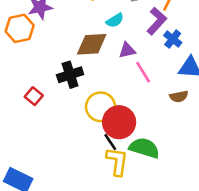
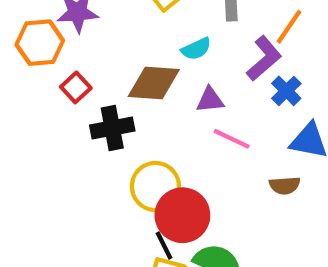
pink line: (143, 72) -> (232, 139), turned -40
red square: (34, 96) -> (76, 87), moved

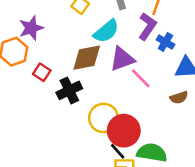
cyan semicircle: (196, 49) -> (106, 31), size x1.5
purple triangle: (210, 100) -> (122, 59), size x1.5
pink line: (232, 139) -> (141, 78), turned 35

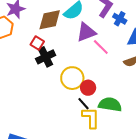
brown diamond: (87, 58) -> (50, 20), moved
red square: (42, 72) -> (37, 43), moved
red circle: (124, 131) -> (88, 88), size x0.6

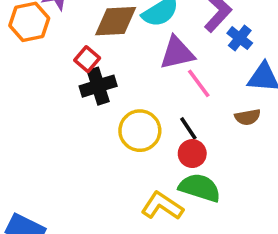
red circle: (88, 88) -> (192, 154), moved
black line: (83, 104) -> (188, 128), moved
yellow L-shape: (91, 118) -> (162, 206), turned -65

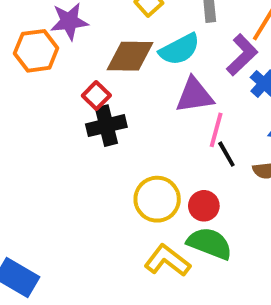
pink line: (199, 83) -> (216, 130), turned 48
black line: (188, 128) -> (226, 154), moved
yellow circle: (140, 131) -> (157, 199), moved

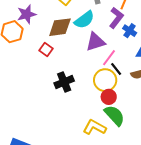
black cross: (106, 126) -> (64, 82), moved
pink line: (216, 130) -> (109, 58), turned 30
yellow circle: (157, 199) -> (105, 80), moved
green semicircle: (210, 243) -> (114, 115), turned 35

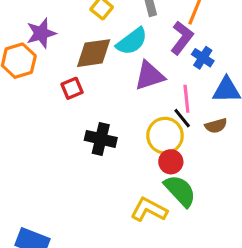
red square: (46, 50) -> (72, 88), turned 32
pink line: (109, 58) -> (186, 99), moved, turned -42
black cross: (64, 82) -> (101, 139), turned 36

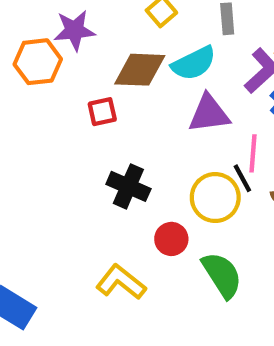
red circle: (171, 162) -> (171, 239), moved
yellow L-shape: (149, 210) -> (121, 282), moved

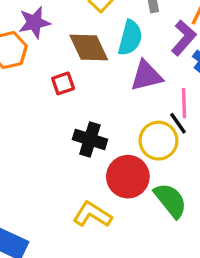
cyan semicircle: (194, 63) -> (130, 38), turned -42
brown diamond: (140, 70) -> (89, 48), turned 69
red circle: (171, 239) -> (128, 177), size x1.6

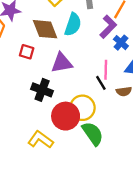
purple triangle: (146, 76) -> (62, 63), moved
red square: (63, 83) -> (27, 52), turned 32
yellow circle: (158, 141) -> (82, 108), moved

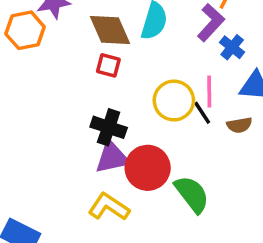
red square: (27, 52) -> (108, 65), moved
purple triangle: (62, 63) -> (112, 157), moved
yellow circle: (82, 108) -> (174, 101), moved

